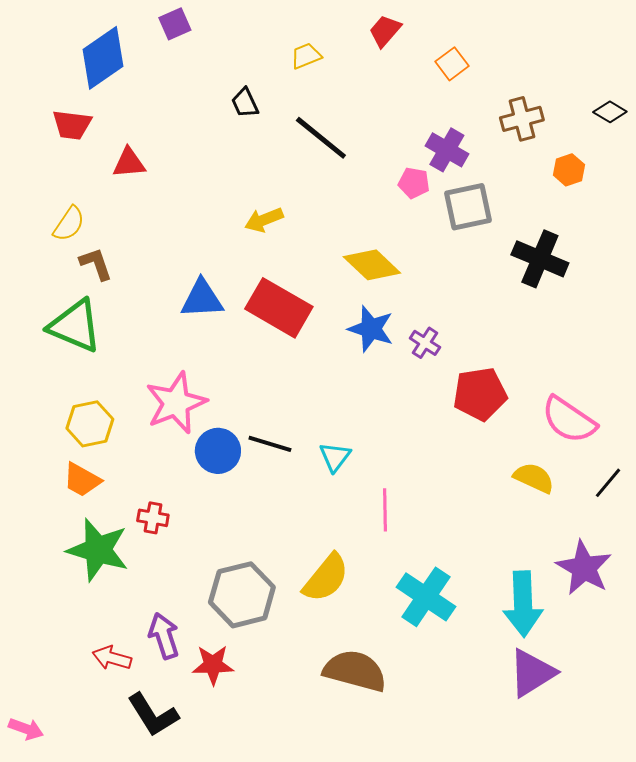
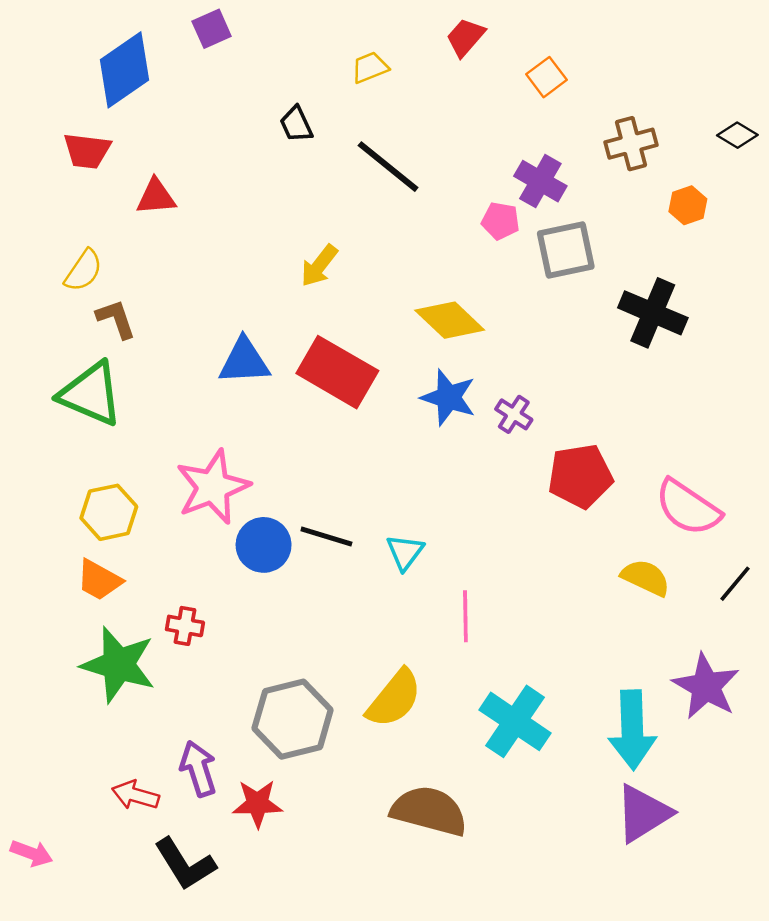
yellow arrow: (264, 220) -> (319, 266), turned -30
pink arrow: (26, 729) -> (31, 853), moved

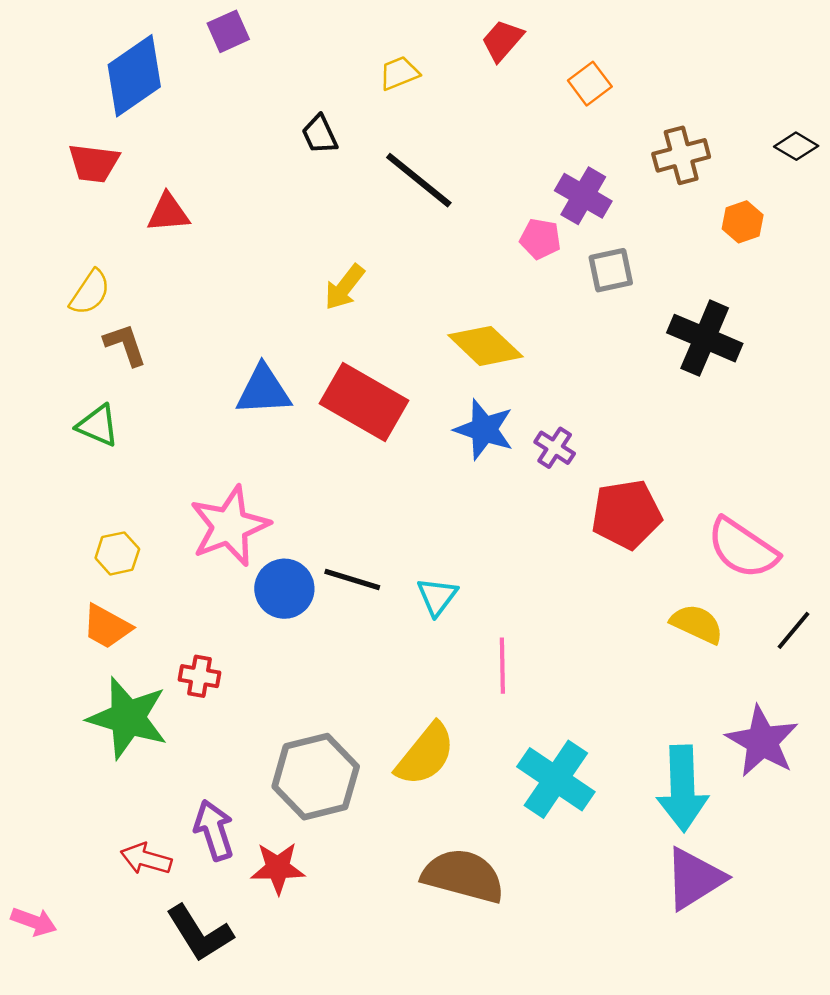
gray square: (566, 250) -> (611, 270), size x0.7
green triangle: (91, 394) -> (98, 426), size x0.6
yellow hexagon: (109, 512) -> (117, 553), size x0.7

